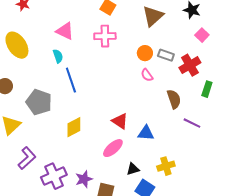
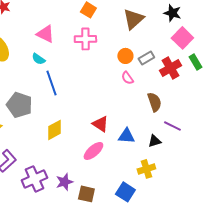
pink square: (202, 35) -> (182, 38), size x1.5
gray rectangle: (166, 55) -> (146, 58), turned -49
cyan semicircle: (58, 56) -> (38, 59), turned 144
green rectangle: (207, 89) -> (195, 62), moved, turned -49
black triangle: (133, 169) -> (154, 141), moved

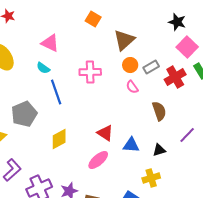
brown triangle: (133, 19) -> (124, 40), moved
pink cross: (85, 39) -> (90, 72), moved
gray pentagon: (19, 105) -> (24, 114), turned 30
purple line: (172, 126) -> (187, 135), moved, turned -72

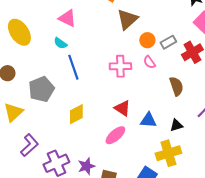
brown triangle: (124, 40) -> (127, 19), moved
pink cross: (90, 72) -> (120, 66), moved
yellow cross: (151, 178) -> (168, 153), size x1.4

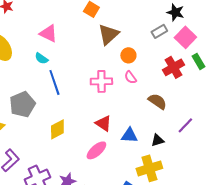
gray rectangle: (168, 42) -> (159, 31), moved
brown semicircle: (176, 86) -> (157, 101), turned -36

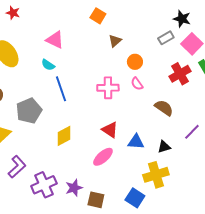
brown triangle: (108, 34) -> (115, 41), size x0.6

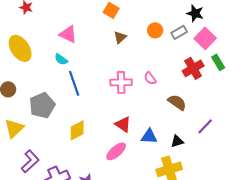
brown triangle: (115, 41) -> (120, 37), moved
orange circle: (135, 62) -> (155, 30), moved

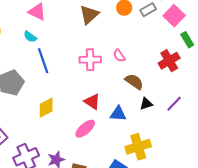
brown triangle: (120, 37) -> (89, 15), size x1.5
red cross: (193, 68) -> (169, 61), moved
brown semicircle: (177, 102) -> (134, 82), moved
black triangle: (177, 141) -> (146, 104), moved

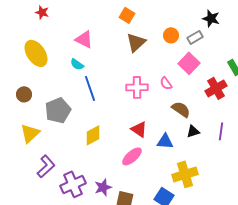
pink square: (174, 16) -> (189, 63), moved
purple line: (174, 104) -> (221, 131), turned -36

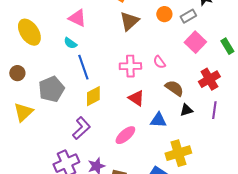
pink square: (189, 63) -> (195, 42), moved
red cross: (216, 88) -> (209, 79), moved
red triangle: (139, 129) -> (136, 98), moved
yellow diamond: (93, 135) -> (93, 96), moved
purple L-shape: (46, 166) -> (81, 128), moved

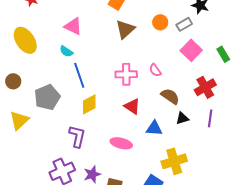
purple L-shape: (81, 128) -> (77, 136), turned -35
pink ellipse: (125, 135) -> (121, 143), turned 55

